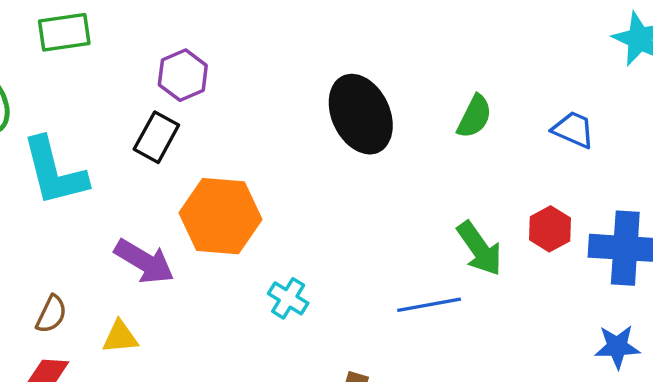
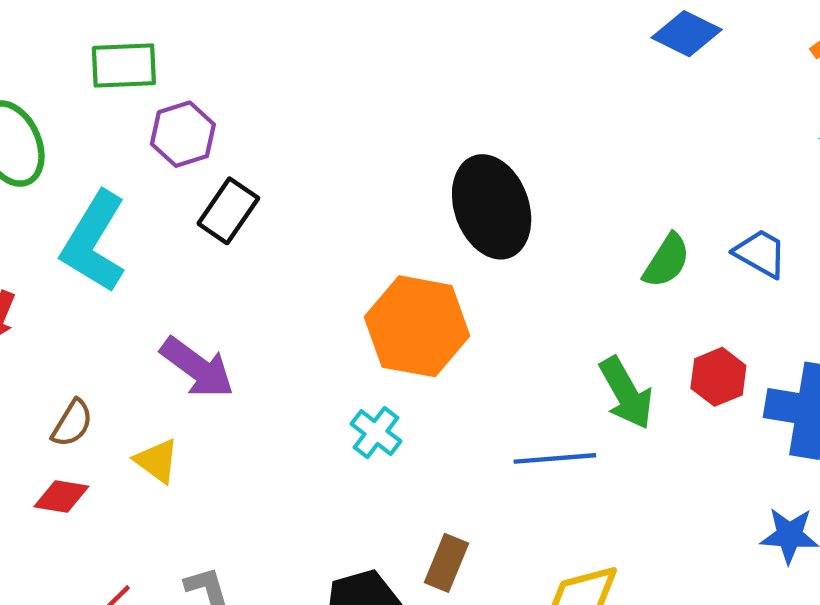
purple hexagon: (183, 75) -> (183, 134), moved
green semicircle: (474, 117) -> (667, 261), moved
cyan L-shape: (54, 172) -> (94, 242), turned 40
orange hexagon: (220, 216) -> (417, 326), moved
yellow triangle: (120, 337) -> (157, 461), turned 36

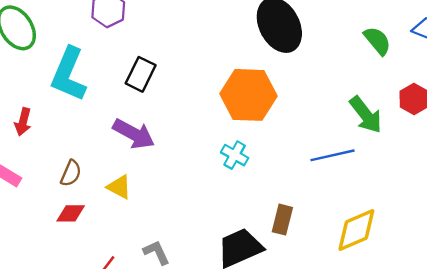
black rectangle: (228, 211) -> (141, 74), moved
green semicircle: (667, 261) -> (377, 41), turned -64

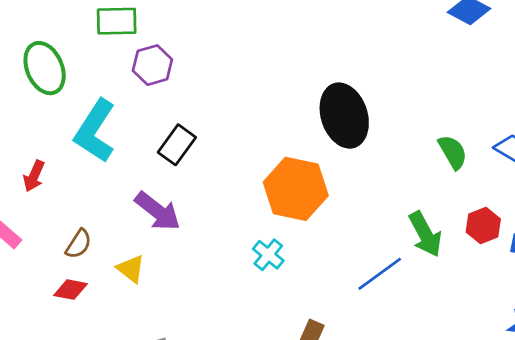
blue line: (333, 155) -> (380, 274), turned -33

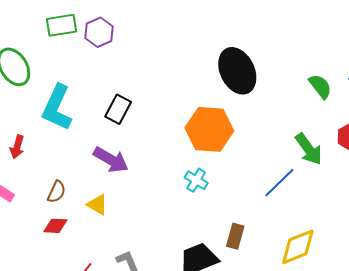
purple hexagon: (152, 65) -> (99, 32), moved

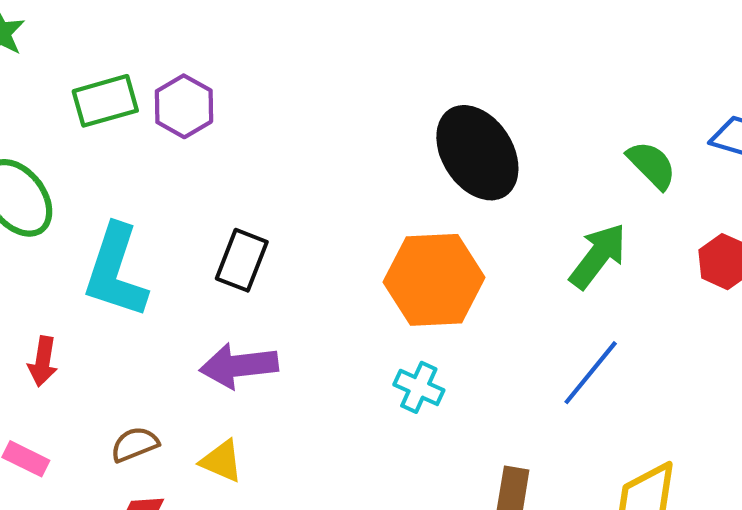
green arrow: (309, 149) -> (598, 256), moved, turned -100
purple arrow: (111, 160) -> (239, 366), turned 150
brown semicircle: (57, 192) -> (135, 444), turned -130

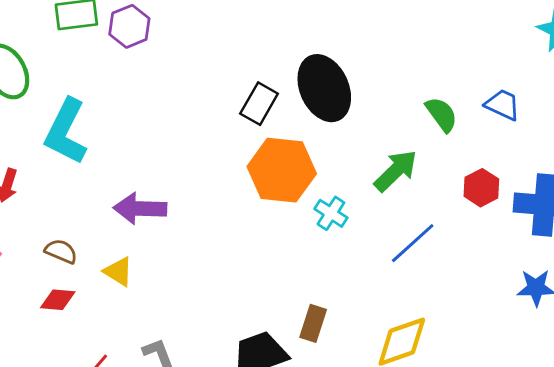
black rectangle: (242, 260) -> (259, 104), moved
blue line: (591, 373) -> (413, 243), moved
cyan cross: (419, 387) -> (331, 213), moved
brown semicircle: (135, 444) -> (61, 251), turned 36

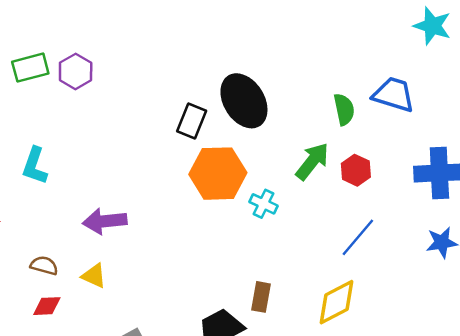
blue trapezoid: (503, 105) -> (394, 95), size x1.4
green semicircle: (442, 114) -> (344, 109), turned 32
cyan L-shape: (66, 132) -> (35, 166), size x0.7
red hexagon: (481, 188) -> (356, 170), moved
blue line: (413, 243) -> (358, 237), moved

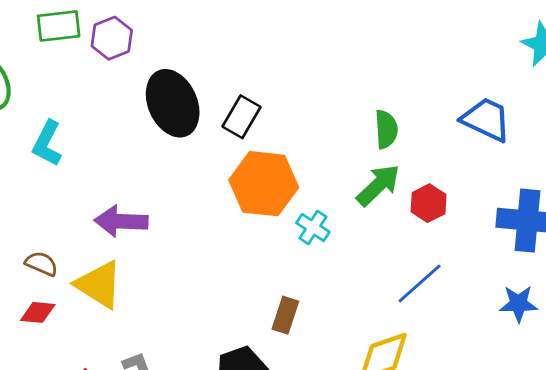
black ellipse: (244, 101) -> (173, 103), moved
green semicircle: (344, 109) -> (386, 129), moved
yellow triangle: (94, 276) -> (99, 284), size x1.6
brown rectangle: (261, 297) -> (285, 315), moved

